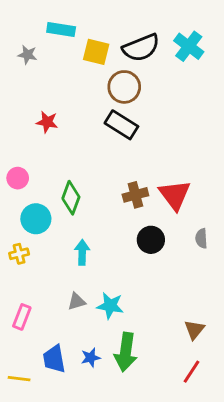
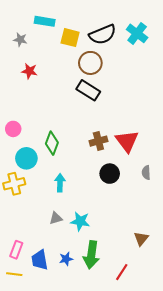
red star: (47, 122) -> (29, 71), moved
yellow cross: (19, 254) -> (14, 184), size x1.5
pink rectangle: (22, 317) -> (16, 250), moved
red line: (192, 372) -> (122, 272), moved

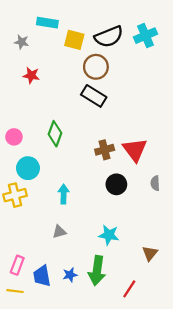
cyan cross: (137, 33) -> (145, 36), turned 30
green diamond: (52, 143) -> (55, 134), moved
cyan star: (80, 221) -> (109, 235), moved

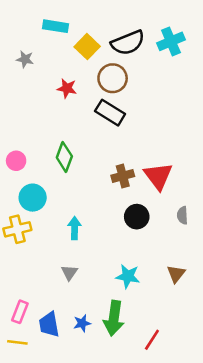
yellow square: (74, 40) -> (87, 47), turned 30
gray star: (22, 42) -> (25, 59), moved
red star: (31, 75) -> (67, 88), moved
gray triangle: (59, 232) -> (69, 272), turned -40
brown triangle: (150, 253) -> (176, 274), moved

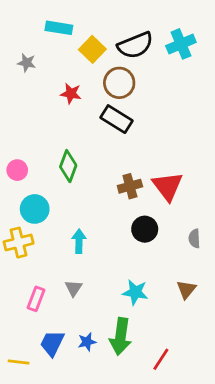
gray semicircle: (182, 215) -> (194, 239), moved
pink rectangle: (20, 312) -> (36, 299), moved
blue trapezoid: (49, 325) -> (52, 343), turned 36

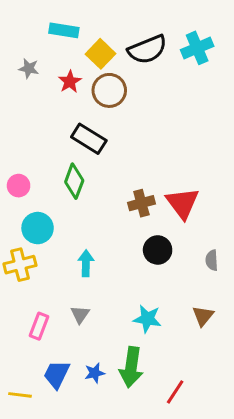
brown circle: (119, 83) -> (109, 90), moved
red star: (71, 94) -> (70, 82), moved, turned 30
black rectangle: (117, 119) -> (89, 139), moved

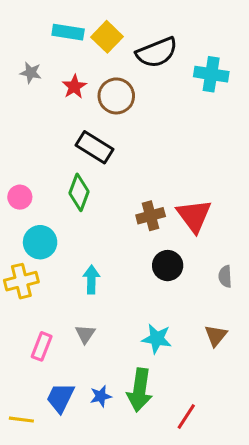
cyan cross: (197, 48) -> (211, 74), moved, turned 32
yellow square: (100, 54) -> (107, 37), moved

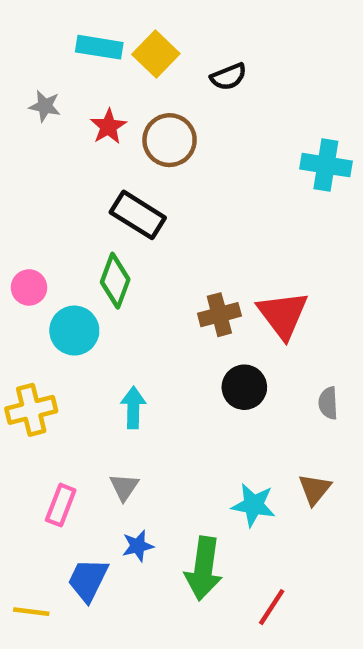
black semicircle: (157, 52) -> (228, 77), size x0.6
cyan cross: (211, 74) -> (326, 165), moved
cyan circle: (40, 242) -> (74, 331), moved
cyan star: (157, 339) -> (253, 505), moved
blue star: (101, 396) -> (138, 546), moved

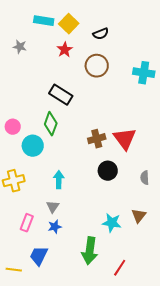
red star: (108, 127) -> (65, 50), moved
brown circle: (170, 140) -> (97, 66), moved
gray triangle: (124, 487) -> (53, 207), moved
blue star: (138, 546) -> (55, 227), moved

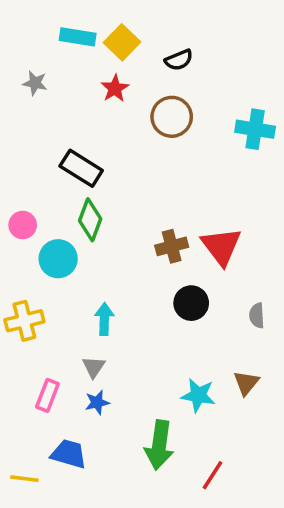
black rectangle: (61, 95) -> (81, 168), moved
blue trapezoid: (39, 256) -> (69, 454), turned 80

